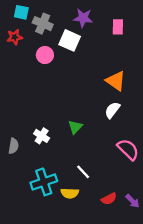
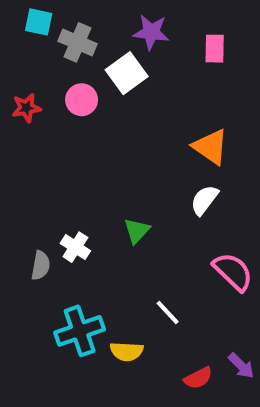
red star: (15, 37) -> (26, 108), moved
white square: (70, 40) -> (127, 73), turned 30
gray semicircle: (13, 146) -> (41, 265), moved
white line: (83, 172) -> (168, 313), moved
red semicircle: (109, 199) -> (198, 378), moved

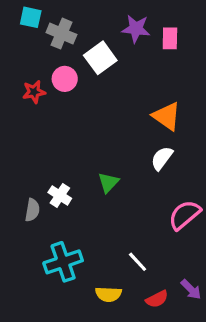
purple star: (151, 32) -> (136, 29), moved
red star: (26, 108) -> (34, 92), moved
pink semicircle: (233, 272) -> (185, 215), turned -84
white line: (168, 313) -> (138, 262), moved
yellow semicircle: (127, 351) -> (108, 294), moved

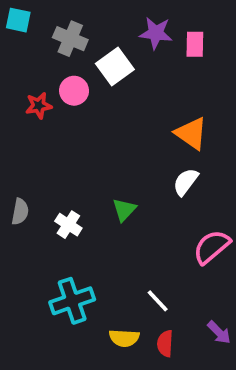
cyan square: (31, 17) -> (18, 20), moved
gray semicircle: (32, 210) -> (20, 212), moved
red semicircle: (157, 299) -> (165, 344), moved, turned 120

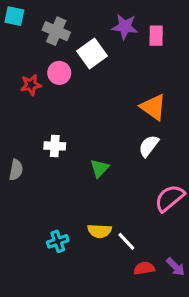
white cross: (68, 225) -> (55, 146), moved, turned -30
cyan cross: (72, 301) -> (58, 241), size x0.6
yellow semicircle: (124, 338) -> (99, 231), moved
red semicircle: (165, 344) -> (144, 268), moved, turned 78

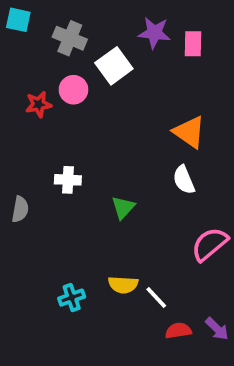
white semicircle: (149, 146) -> (184, 180), turned -60

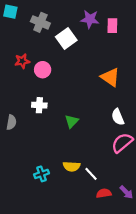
pink circle: (73, 90) -> (43, 70), moved
white semicircle: (184, 180) -> (118, 117), moved

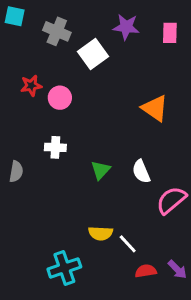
pink rectangle: (112, 26) -> (170, 33), moved
white semicircle: (118, 117) -> (141, 172), moved
cyan cross: (42, 174) -> (64, 268), moved, size x1.5

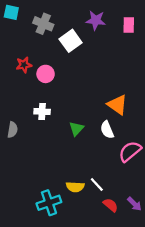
orange triangle: (155, 108) -> (117, 105), moved
yellow semicircle: (101, 233) -> (75, 187), moved
red semicircle: (146, 271) -> (111, 205), turned 49

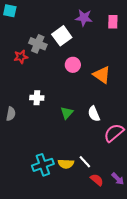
gray cross: (43, 24) -> (38, 44), moved
pink circle: (46, 74) -> (73, 65), moved
orange triangle: (117, 105) -> (102, 75), moved
cyan cross: (49, 203) -> (43, 165), moved

